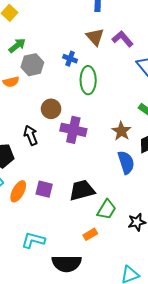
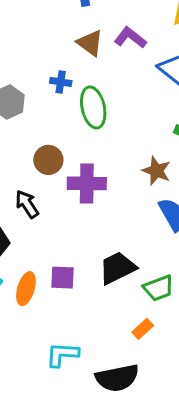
green trapezoid: (106, 209) -> (158, 288), turned 50

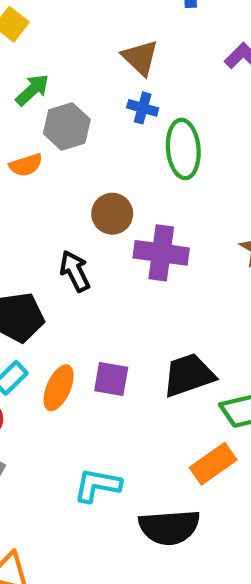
brown triangle: (90, 43) -> (140, 58), moved
orange rectangle: (143, 329) -> (213, 464), size x1.5

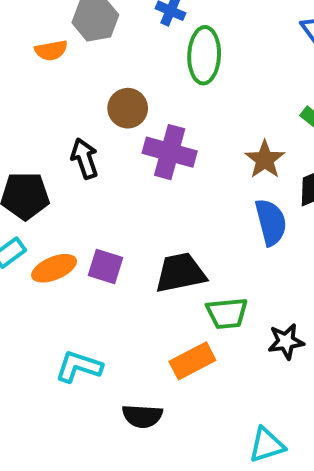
orange ellipse: (59, 388) -> (54, 268), turned 36
black semicircle: (169, 527) -> (142, 416), size x0.7

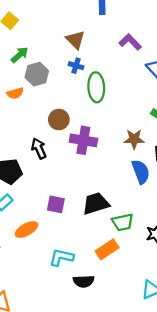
brown star: (265, 160) -> (134, 139), turned -30
orange ellipse: (54, 268) -> (26, 230), moved
cyan L-shape: (79, 367) -> (61, 257), moved

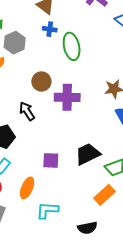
orange ellipse: (26, 230) -> (27, 188), turned -30
cyan L-shape: (61, 257) -> (47, 210), moved

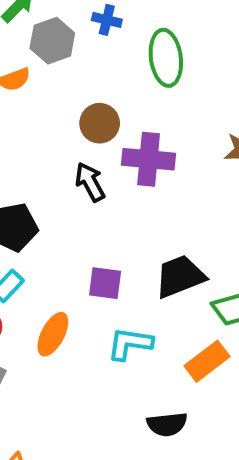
blue cross: (50, 29) -> (107, 20), moved
black arrow: (27, 111) -> (90, 182), moved
cyan L-shape: (47, 210) -> (130, 344), moved

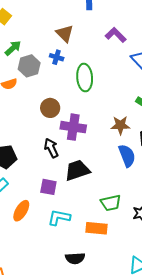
black arrow: (90, 182) -> (51, 148), moved
black trapezoid: (180, 276) -> (77, 170), moved
orange rectangle: (207, 361) -> (97, 228), turned 40

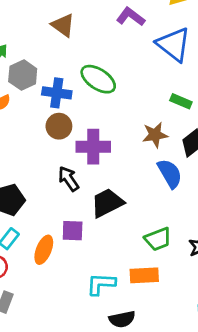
blue cross: (57, 57) -> (57, 93), moved, size x1.5
green ellipse: (85, 78) -> (98, 79), turned -44
orange ellipse: (21, 211) -> (44, 250), moved
cyan L-shape: (59, 217) -> (101, 284), moved

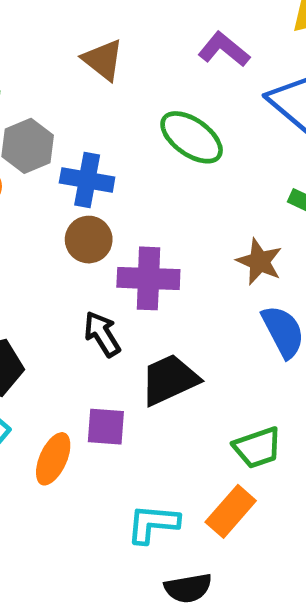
green ellipse: (98, 79) -> (192, 137), moved
brown star: (155, 135) -> (259, 262), turned 30
orange rectangle: (144, 275) -> (231, 511), turned -48

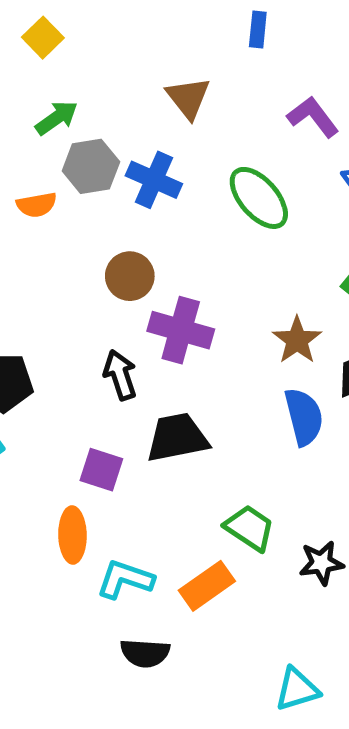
blue cross: (87, 180) -> (154, 180), moved
green trapezoid: (257, 448) -> (250, 528), turned -141
orange ellipse: (53, 459) -> (72, 535), moved, turned -39

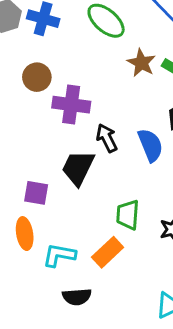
brown star: (297, 340) -> (141, 63), moved
black arrow: (120, 375) -> (107, 138), moved
black trapezoid: (177, 438) -> (78, 168), turned -45
green trapezoid: (250, 528) -> (128, 215), turned -112

